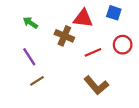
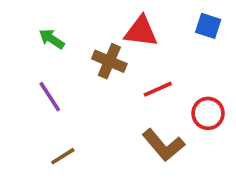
blue square: (114, 13) -> (208, 26), moved
red circle: (123, 45) -> (208, 113), moved
brown line: (37, 81) -> (63, 156), moved

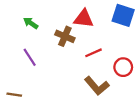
blue square: (208, 26) -> (123, 15), size x1.5
brown line: (63, 156) -> (14, 95), moved, turned 40

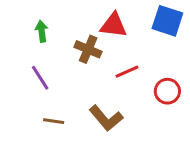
green arrow: (31, 23) -> (42, 31), turned 48
brown L-shape: (97, 86) -> (106, 118), moved
brown line: (14, 95) -> (54, 121), moved

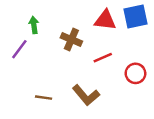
blue square: (167, 21) -> (135, 17), turned -30
red triangle: (113, 25) -> (105, 20), moved
purple line: (40, 78) -> (19, 49), moved, turned 70

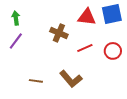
green arrow: (34, 25) -> (16, 18), moved
red circle: (135, 73) -> (113, 51), moved

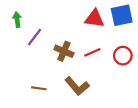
brown cross: (59, 33) -> (64, 51), moved
purple line: (16, 41) -> (34, 37), moved

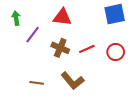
red triangle: (94, 19) -> (62, 17), moved

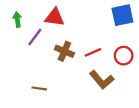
red triangle: (62, 17) -> (55, 17), moved
brown L-shape: (73, 81) -> (102, 80), moved

